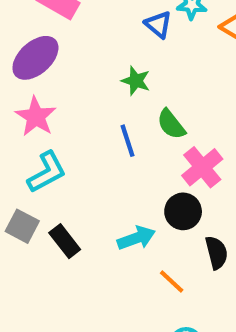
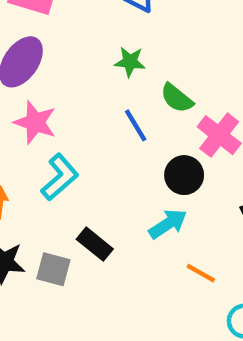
black circle: (183, 211) -> (184, 175), moved
gray square: (22, 226) -> (53, 269), moved
orange line: (172, 281) -> (201, 273), moved

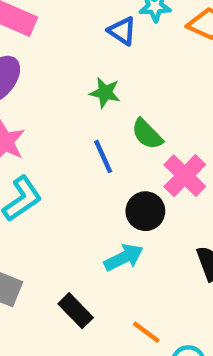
black rectangle: (95, 244) -> (76, 311), moved
orange line: (201, 273) -> (146, 332), moved

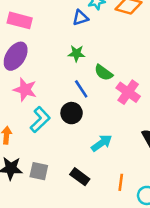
blue triangle: (122, 31) -> (80, 18), turned -42
black circle: (145, 211) -> (72, 113), moved
orange line: (146, 332) -> (121, 182), turned 70

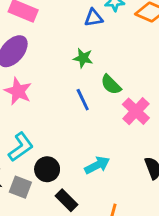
black circle: (72, 113) -> (47, 169), moved
cyan L-shape: (40, 120) -> (21, 147), moved

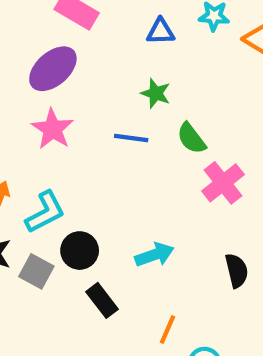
blue triangle: (94, 18) -> (161, 31), moved
blue line: (83, 100) -> (131, 138), moved, turned -65

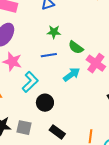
cyan L-shape: (45, 212) -> (30, 82), moved
black circle: (80, 251) -> (45, 103), moved
cyan arrow: (154, 255) -> (72, 75), moved

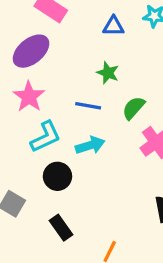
green semicircle: (76, 47) -> (134, 108), turned 77
cyan arrow: (72, 75) -> (90, 145), moved

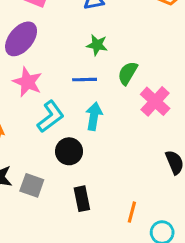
cyan arrow: (90, 145) -> (94, 116), turned -52
black rectangle: (61, 228) -> (82, 199), turned 35

